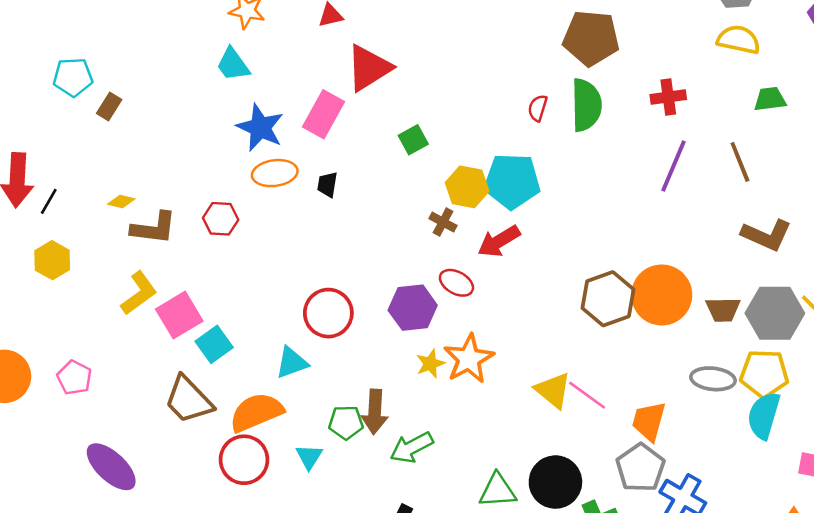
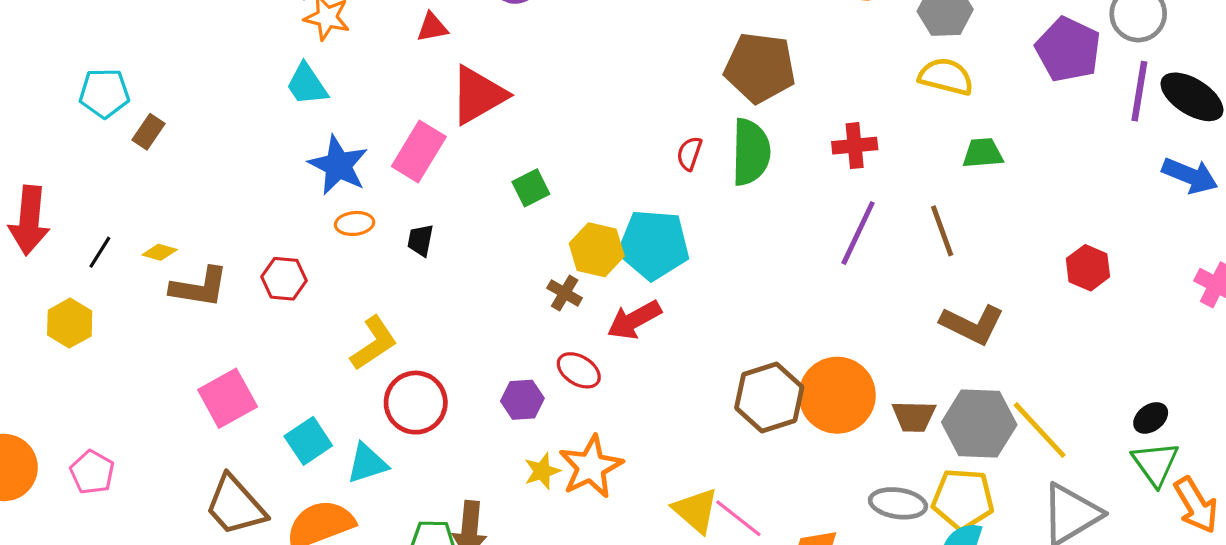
orange ellipse: (275, 173) -> (355, 223), size x0.7
black line: (49, 201) -> (100, 252), moved
yellow L-shape: (139, 293) -> (374, 343), moved
purple hexagon: (413, 308) -> (522, 400), size x0.7
cyan square: (214, 344) -> (308, 441), moved

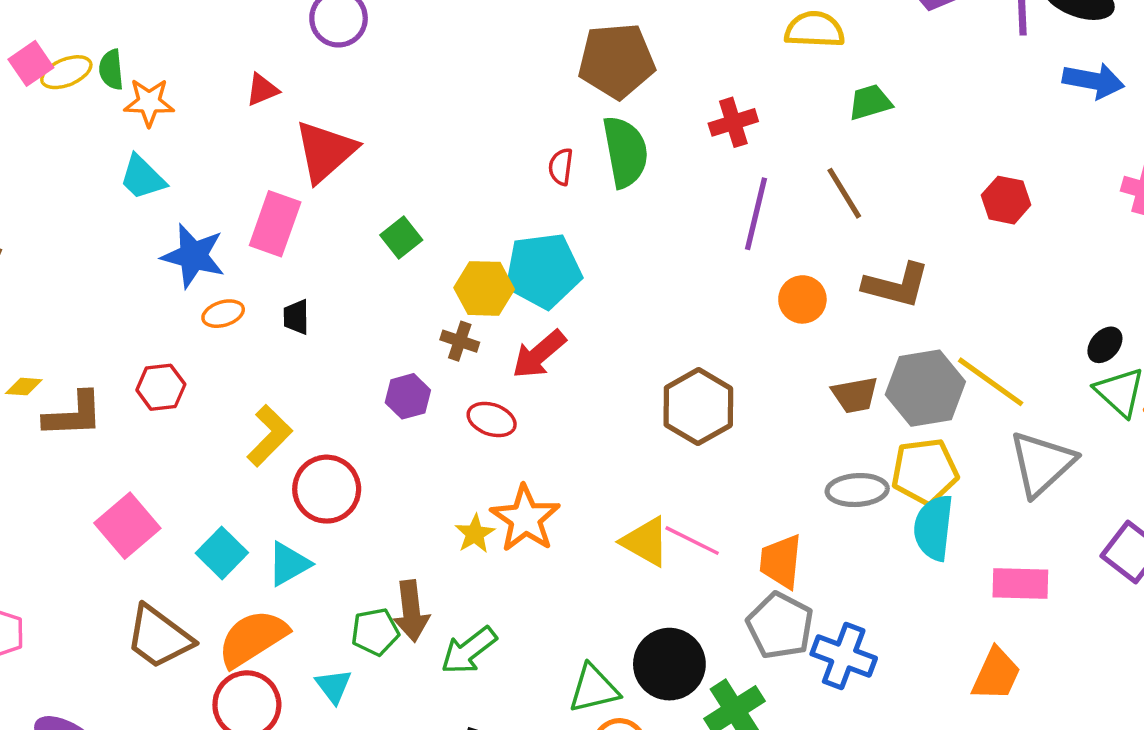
orange circle: (837, 395) -> (802, 299), moved, size x0.6
purple hexagon: (522, 400) -> (408, 396), moved

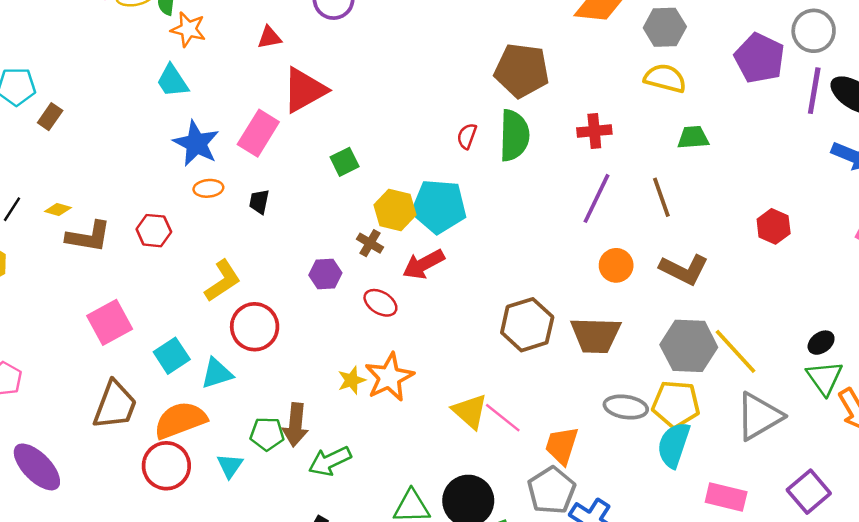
brown trapezoid: (855, 395) -> (596, 335), moved, size x1.5
brown trapezoid: (159, 637) -> (115, 405), turned -118

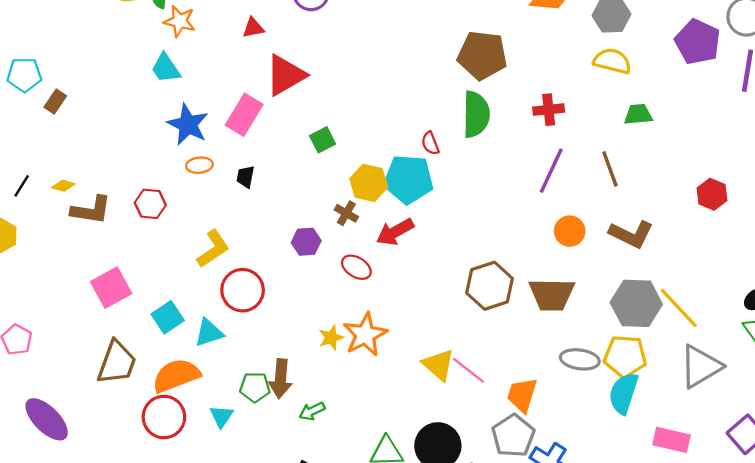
red semicircle: (467, 136) -> (430, 143), moved, turned -40
green arrow: (330, 461) -> (312, 411), size x0.7

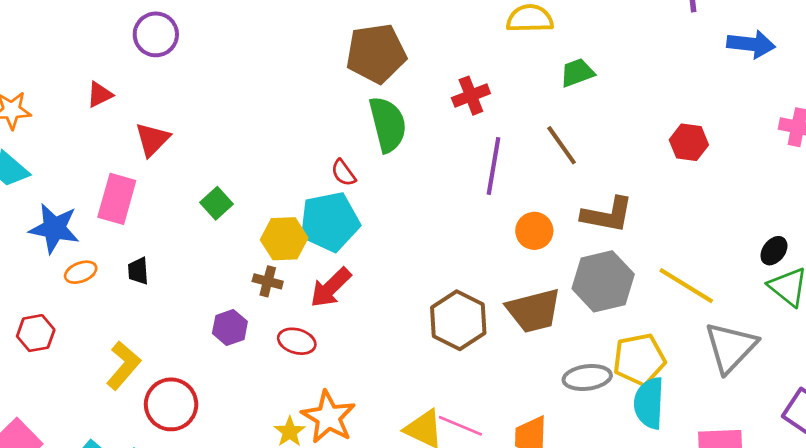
red triangle: (285, 75) -> (152, 139), size x0.7
gray hexagon: (636, 303) -> (603, 281), moved

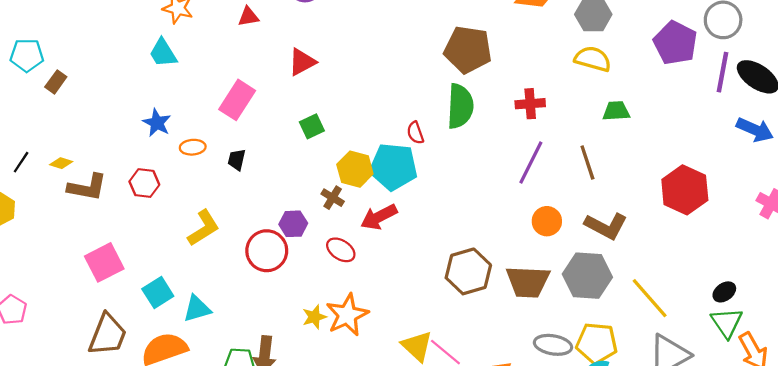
red triangle: (152, 139) -> (302, 62), moved
red hexagon: (689, 142) -> (685, 190), size x1.6
blue star: (54, 228) -> (157, 123), moved, size x0.7
red circle: (171, 404) -> (267, 251), moved

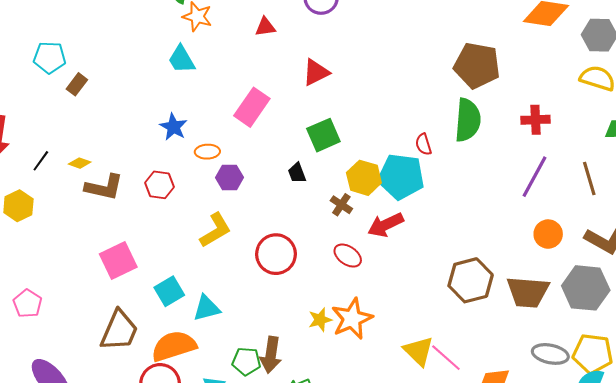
green square: (312, 126) -> (323, 135), size x1.4
black trapezoid: (237, 160) -> (297, 173), moved, turned -35
purple hexagon: (293, 224) -> (230, 178), moved

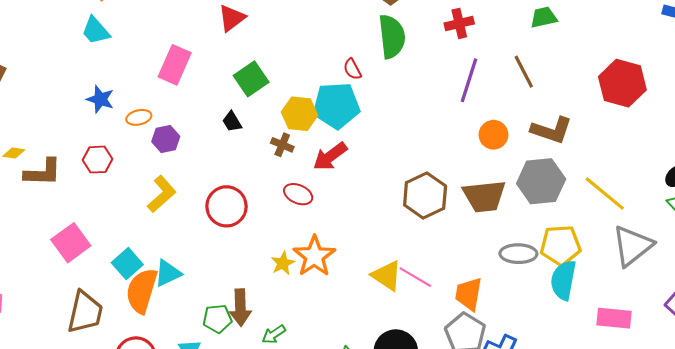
orange semicircle: (174, 346) -> (142, 291), moved, turned -45

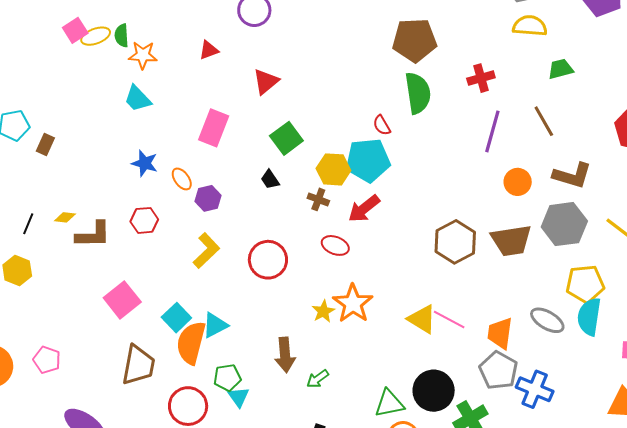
orange ellipse: (139, 117) -> (182, 179), turned 70
gray ellipse: (518, 254) -> (547, 320), moved, turned 32
green pentagon: (217, 319) -> (227, 378), moved

